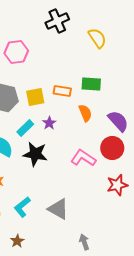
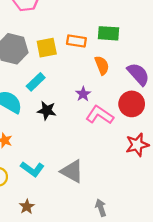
purple star: (49, 123) -> (83, 94), moved
black star: (35, 154) -> (47, 111), size x0.7
cyan L-shape: (22, 207) -> (32, 169), turned -105

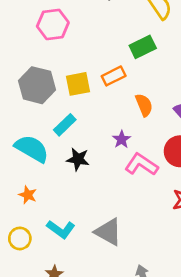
green rectangle: (108, 33) -> (143, 47), moved, turned -30
orange rectangle: (76, 41) -> (114, 76), turned -36

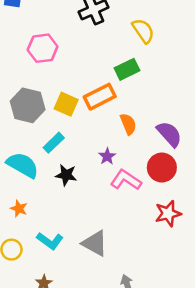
orange rectangle: (114, 76) -> (100, 97), size x1.4
yellow square: (78, 84) -> (66, 104), turned 35

